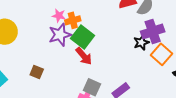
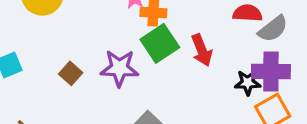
purple star: (60, 35) -> (119, 68), moved
red arrow: (84, 56) -> (202, 50), moved

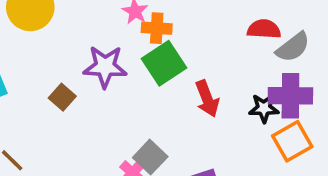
red arrow: (202, 50) -> (207, 99), moved
purple star: (119, 68) -> (105, 67), moved

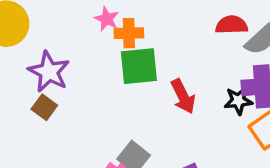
green square: (164, 63) -> (139, 66), turned 33
purple star: (105, 67) -> (49, 72), moved, turned 30

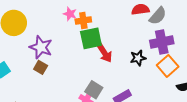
red arrow: (183, 96) -> (105, 53), moved
black star: (238, 101) -> (138, 58), moved

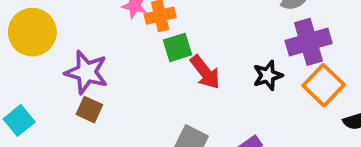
green square: (91, 38) -> (177, 47), size x0.7

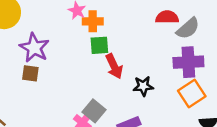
black star: (268, 75) -> (143, 86), moved
brown square: (89, 110) -> (30, 73), turned -30

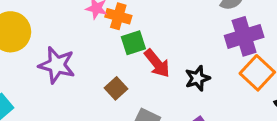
orange cross: (93, 21) -> (118, 16), turned 30
brown square: (30, 73) -> (116, 88), moved, turned -36

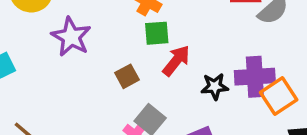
purple cross: (244, 36) -> (255, 77), moved
red arrow: (157, 63) -> (176, 61), turned -116

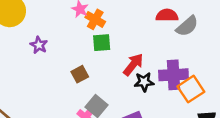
purple star: (71, 37) -> (39, 45), size x0.6
red arrow: (176, 61) -> (133, 65), moved

